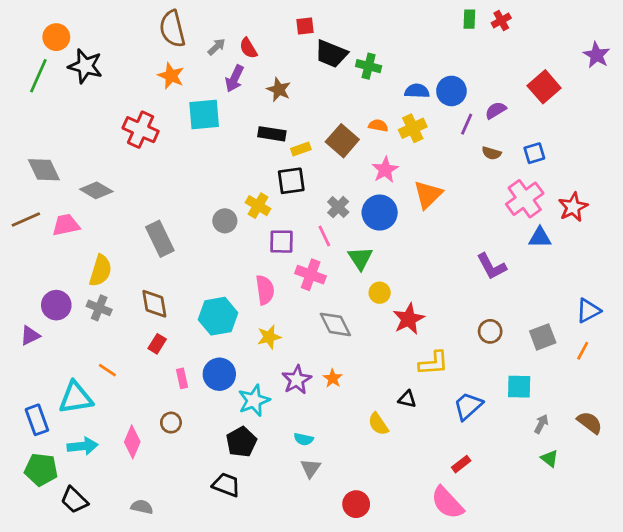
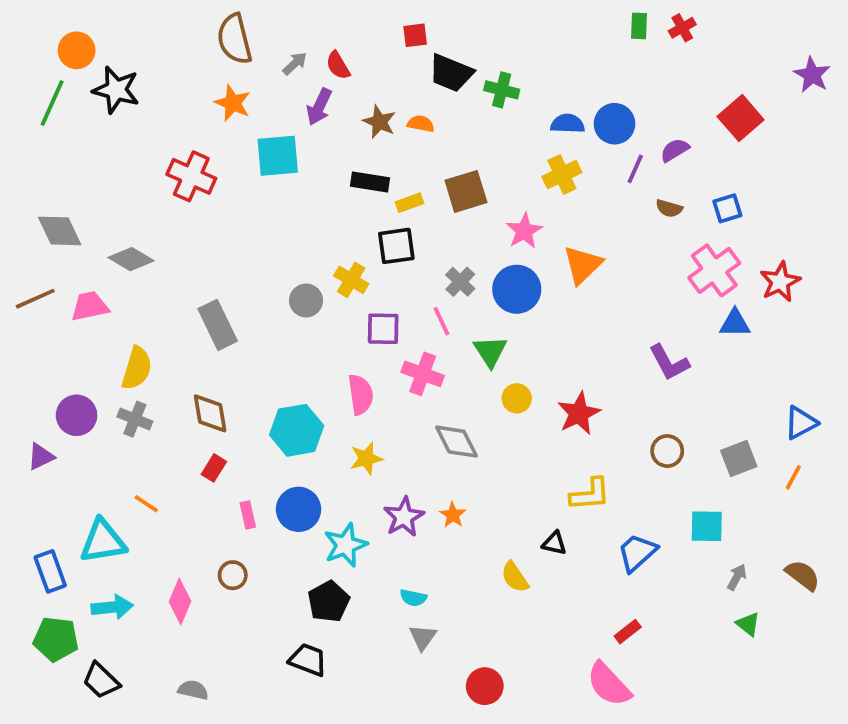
orange semicircle: (378, 126) -> (421, 124), moved
brown square: (342, 141) -> (466, 191), turned 32
red star: (409, 319) -> (579, 413), moved

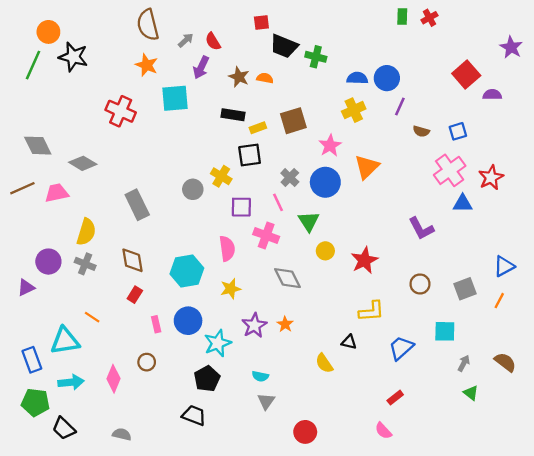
purple semicircle: (675, 150) -> (492, 95), moved, turned 30
pink semicircle: (609, 684) -> (383, 431), size x0.6

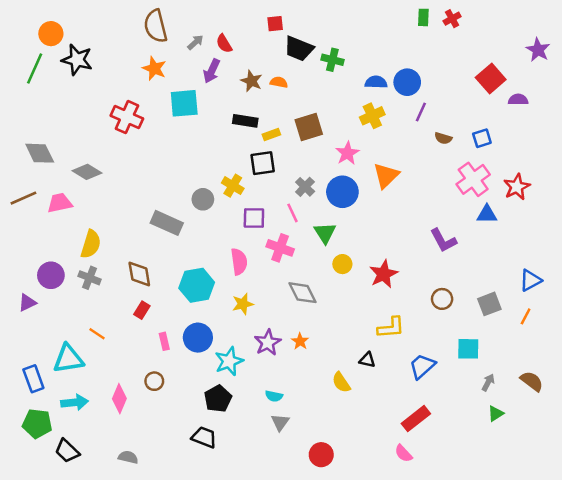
gray rectangle: (137, 205) -> (167, 223), moved, turned -40
green triangle: (471, 393) -> (496, 414), turned 49
red rectangle: (395, 398) -> (416, 419), size x1.6

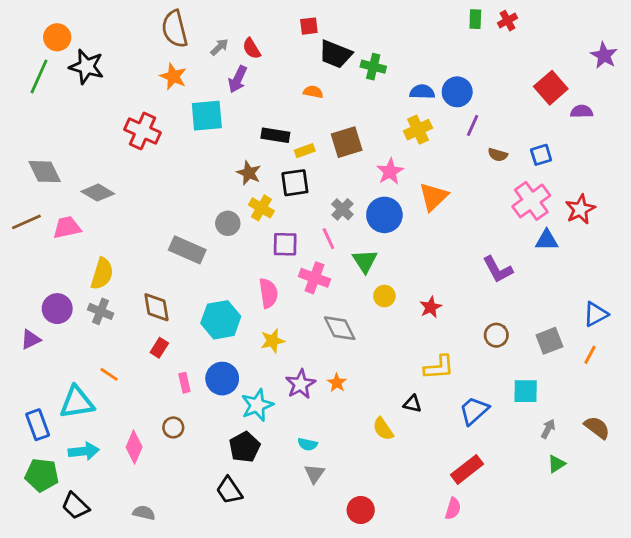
brown star: (251, 81) -> (249, 173), moved
red star: (384, 274) -> (431, 307), size x0.7
black trapezoid: (204, 437) -> (229, 490), turned -145
pink semicircle: (403, 453) -> (453, 509), turned -120

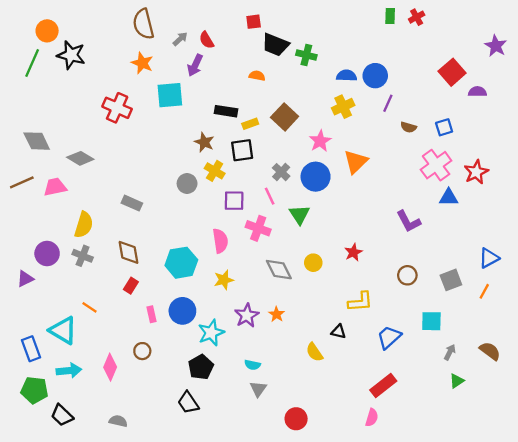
brown square: (347, 142) -> (285, 117), turned -30
gray rectangle: (187, 250) -> (132, 203), moved, size x0.7
yellow circle: (384, 296) -> (313, 263), moved
cyan triangle: (77, 402) -> (63, 330), turned 40

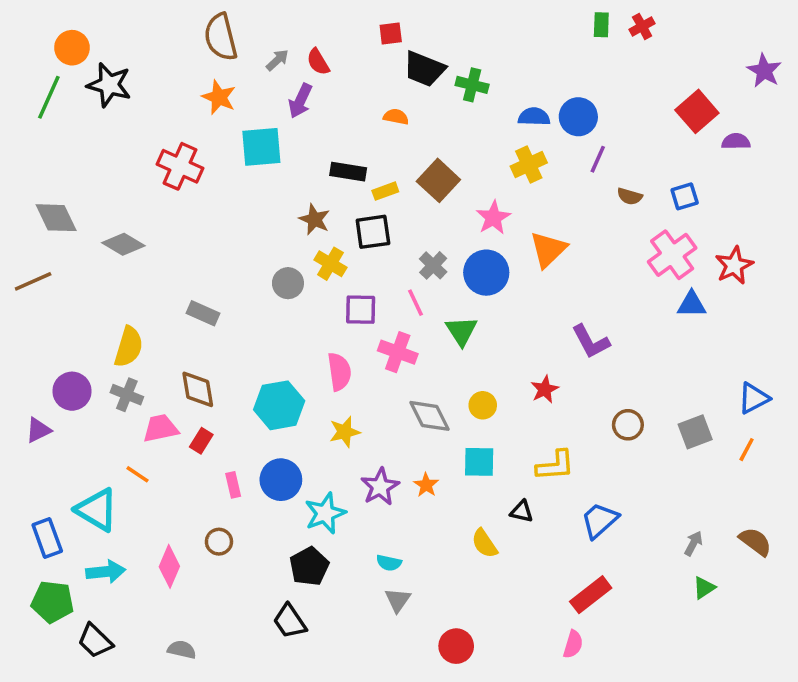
pink trapezoid: (55, 187) -> (161, 428), moved
purple L-shape: (409, 221) -> (591, 342), moved
cyan square: (431, 321) -> (479, 462), moved

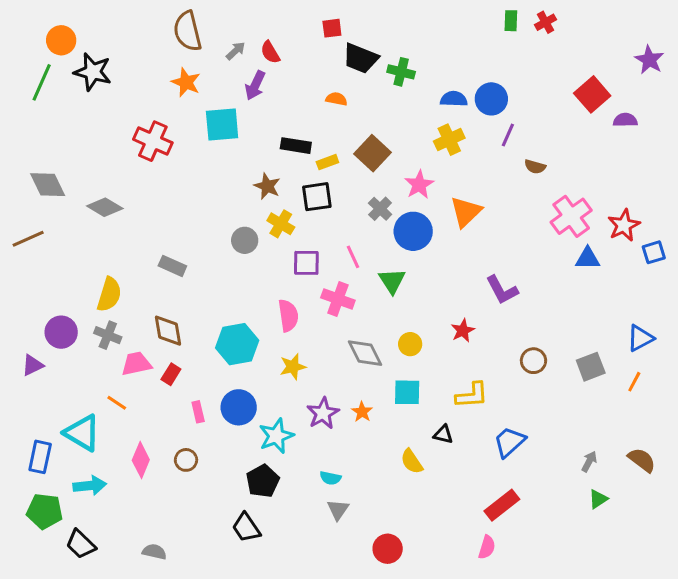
blue square: (685, 196) -> (654, 252), moved
gray cross: (433, 265) -> (380, 209), moved
blue rectangle: (47, 538) -> (40, 457), turned 32
pink diamond: (169, 566) -> (141, 460), moved

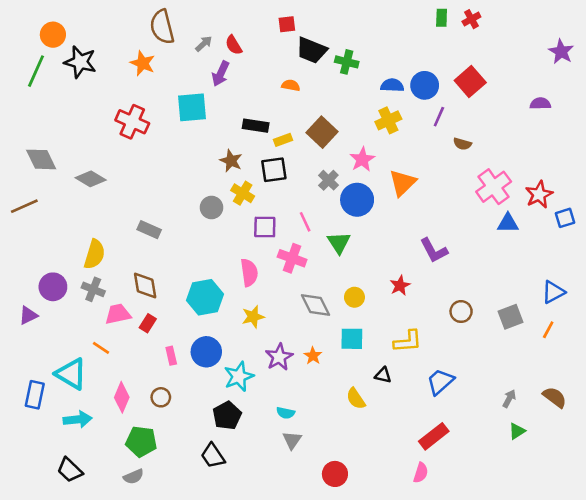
orange star: (186, 82) -> (143, 63), moved
red square: (592, 94) -> (470, 81), moved
green pentagon: (45, 511) -> (141, 441), moved
gray semicircle: (154, 552) -> (134, 477), turned 144

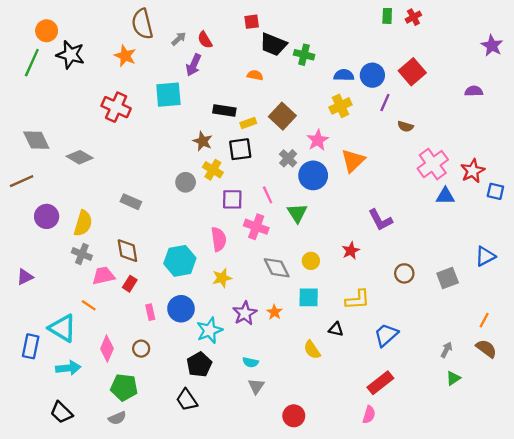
blue square: (565, 218) -> (495, 191), turned 30
purple circle: (53, 287) -> (47, 216), moved
orange line: (548, 330) -> (484, 320), moved

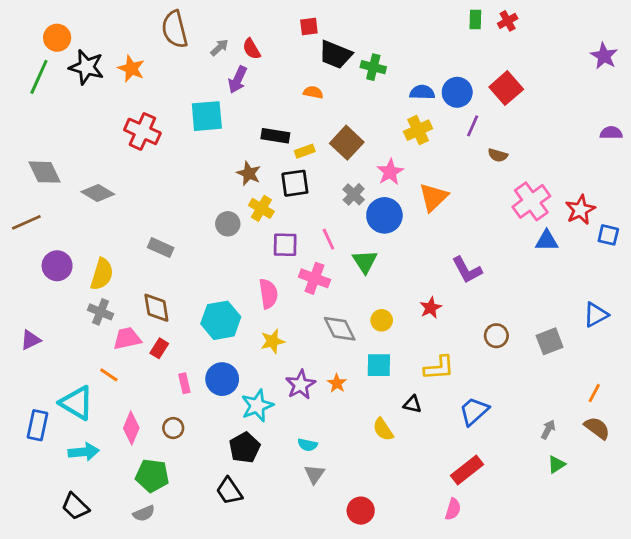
orange star: (125, 56) -> (131, 69), moved
purple semicircle: (474, 91) -> (611, 133), moved

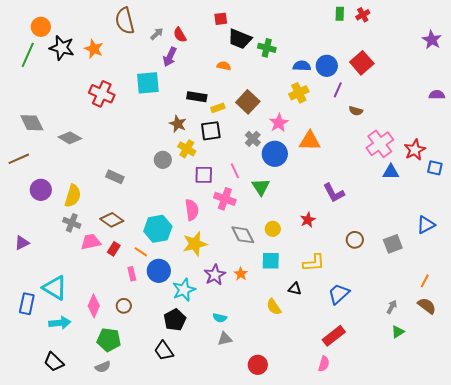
orange triangle: (433, 197) -> (310, 141), turned 45
brown diamond: (156, 308) -> (112, 220), turned -45
yellow star: (273, 341) -> (195, 244), size x1.4
orange line: (109, 375) -> (141, 252), moved
gray triangle: (315, 474) -> (225, 339), turned 42

